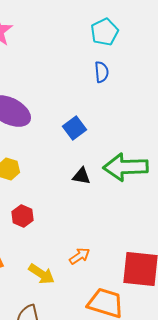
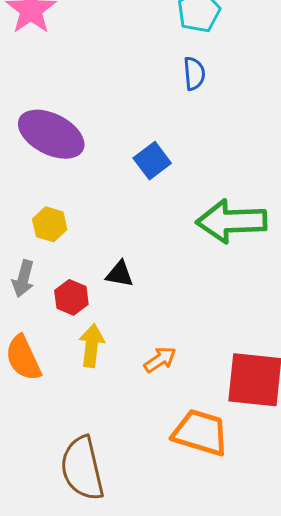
black triangle: (82, 176) -> (120, 274), moved
yellow arrow: (42, 274) -> (92, 346), moved, turned -116

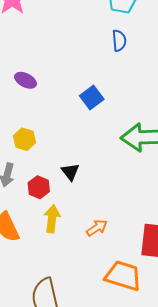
purple ellipse: (51, 134) -> (26, 80), size x0.5
black triangle: (120, 274) -> (70, 172), turned 42

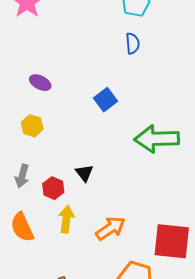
yellow hexagon: (24, 139) -> (32, 126), moved
orange arrow: (97, 228) -> (110, 228), size x1.4

